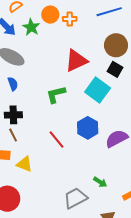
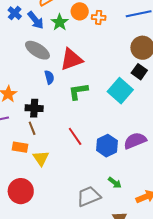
red triangle: (76, 61) -> (71, 59), moved
blue semicircle: (13, 84) -> (49, 77), moved
blue hexagon: (88, 128) -> (107, 146), moved
yellow triangle: (24, 164) -> (41, 158), turned 30

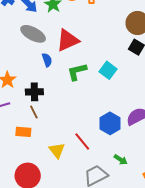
cyan square: (120, 91) -> (108, 70), moved, size x0.7
red line: (75, 136) -> (82, 141), moved
yellow triangle: (41, 158) -> (57, 150), moved

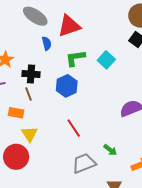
blue hexagon: (110, 123) -> (67, 86), moved
yellow triangle: (57, 150) -> (30, 134), moved

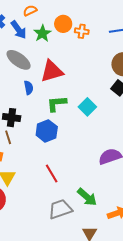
green arrow: (110, 150) -> (87, 197), size x1.5

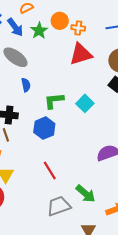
red triangle: (52, 71) -> (81, 54), moved

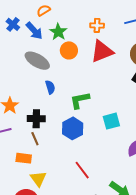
orange circle: (60, 21) -> (69, 50), moved
cyan square: (85, 103) -> (111, 121), moved, turned 36

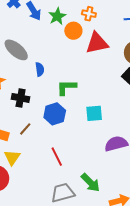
orange cross: (97, 25) -> (89, 14), moved
orange circle: (69, 50) -> (73, 31), moved
gray ellipse: (37, 61) -> (16, 50), moved
brown line: (35, 139) -> (25, 129), moved, turned 56

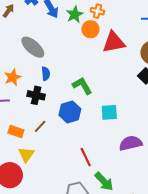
orange cross: (89, 14) -> (97, 11), moved
blue semicircle: (40, 69) -> (46, 74), moved
green L-shape: (66, 87) -> (82, 86), turned 60
red line: (57, 157) -> (86, 157), moved

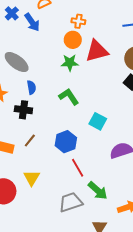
green star: (75, 14) -> (70, 63), moved, turned 30
blue hexagon: (70, 112) -> (66, 142), moved
cyan square: (109, 112) -> (98, 121), turned 36
yellow triangle: (26, 155) -> (32, 178), moved

